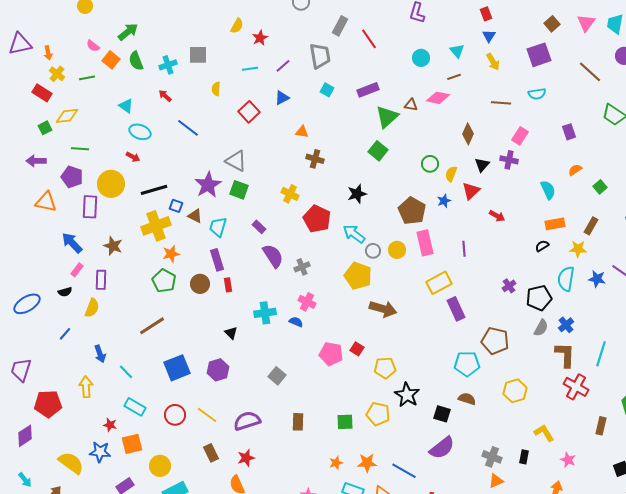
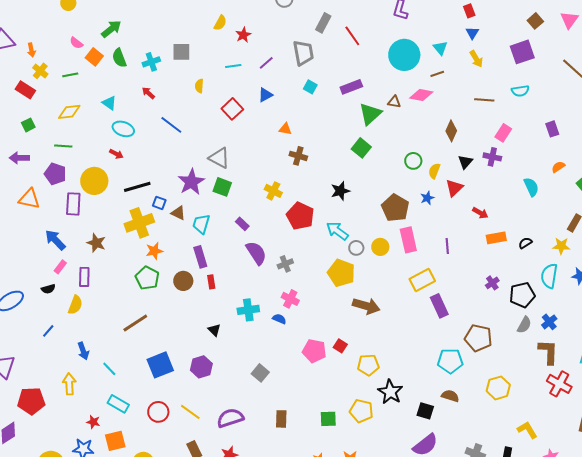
cyan circle: (421, 58) -> (404, 55), size x1.8
yellow diamond: (67, 116) -> (69, 112), moved
orange rectangle: (555, 224) -> (496, 238), moved

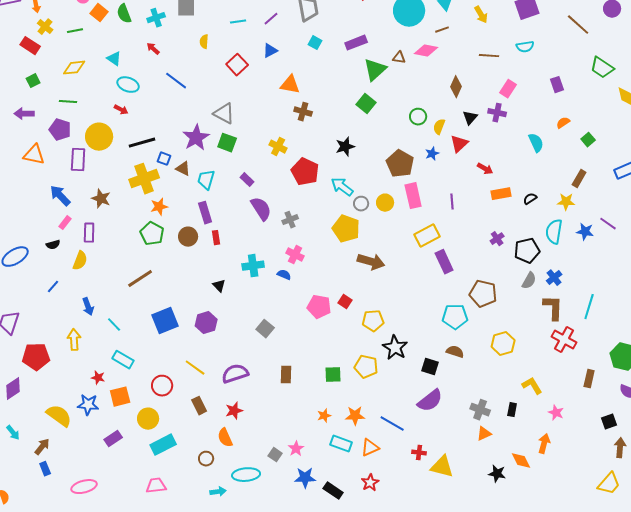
orange triangle: (285, 129) -> (290, 85), size x1.5
red circle: (158, 412) -> (162, 386), moved

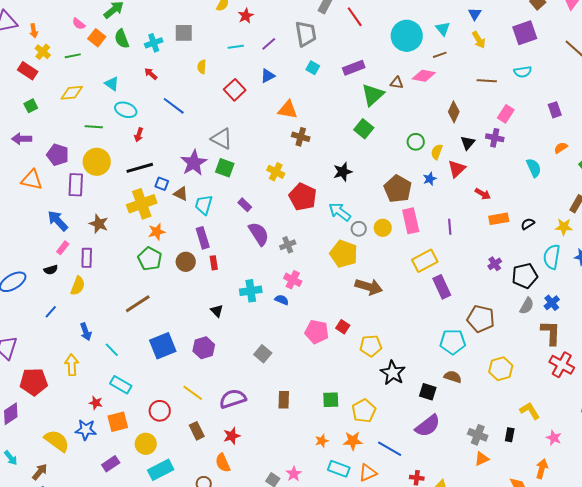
green line: (68, 102) -> (94, 127), moved
red arrow: (121, 110) -> (139, 135), moved, turned 80
yellow pentagon: (366, 367) -> (364, 411), moved, turned 30

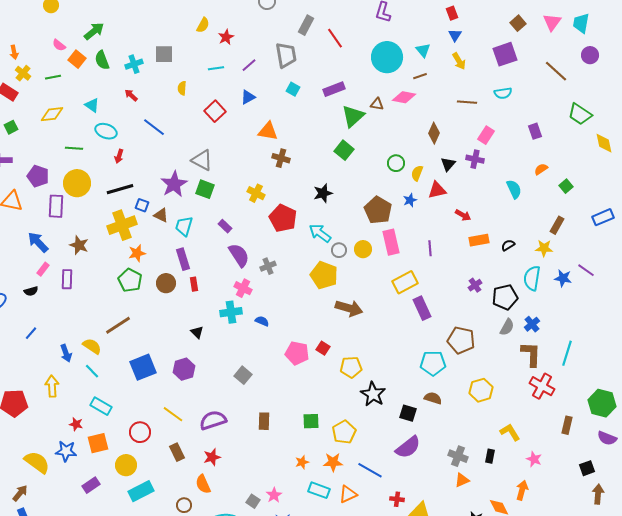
red triangle: (457, 169) -> (437, 190), turned 30
pink cross: (293, 280) -> (243, 288), moved
yellow semicircle: (78, 286) -> (92, 346), moved, turned -78

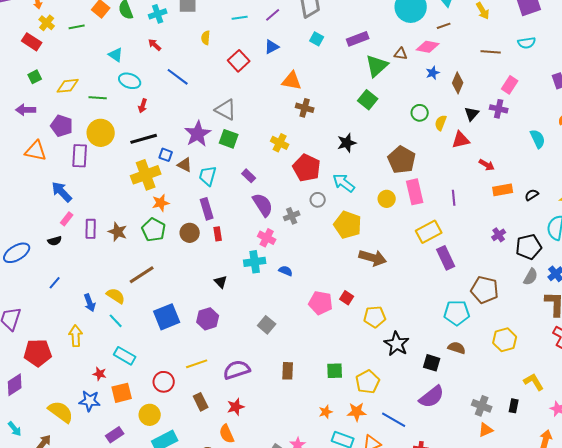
yellow diamond: (52, 114) -> (68, 86), moved
blue star: (410, 200) -> (433, 73), moved
brown star: (79, 245) -> (118, 232), moved
gray circle: (339, 250) -> (318, 200), moved
yellow line: (173, 414) -> (197, 364), turned -55

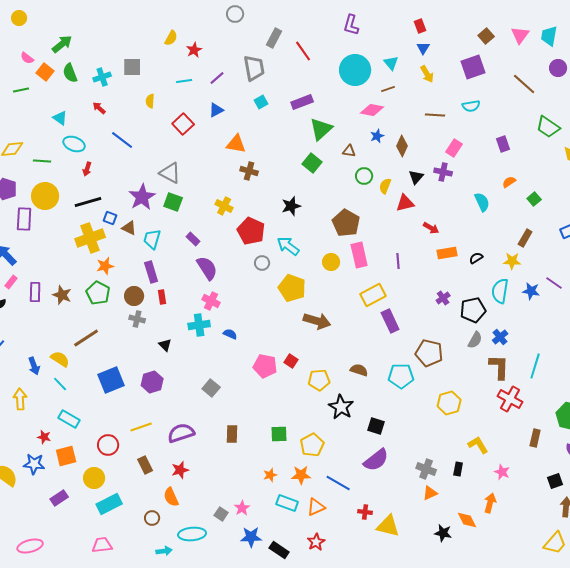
cyan square: (317, 39) -> (261, 102), turned 32
brown triangle: (401, 54) -> (349, 151), moved
gray cross: (292, 216) -> (137, 319), moved, turned 35
brown semicircle: (457, 348) -> (359, 370), moved

